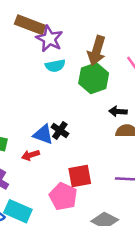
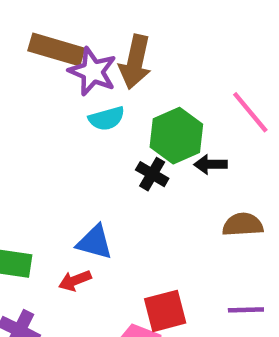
brown arrow: (97, 51) -> (135, 62), moved
black arrow: (118, 111) -> (210, 164), moved
black cross: (60, 130) -> (152, 174), moved

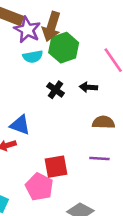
green hexagon: (176, 136) -> (64, 48), moved
purple line: (246, 310) -> (99, 159), moved

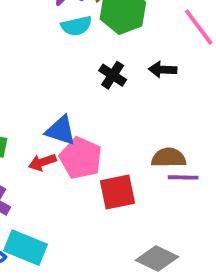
brown semicircle: (103, 122) -> (169, 158), moved
pink pentagon: (39, 187) -> (81, 158), moved

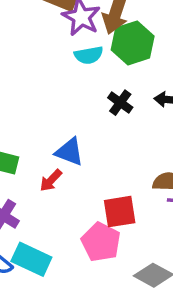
pink pentagon: (81, 158) -> (101, 242), moved
red arrow: (42, 162) -> (51, 181), turned -30

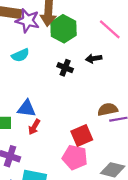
cyan semicircle: (89, 55) -> (20, 55), moved
blue triangle: (69, 152) -> (27, 109), moved

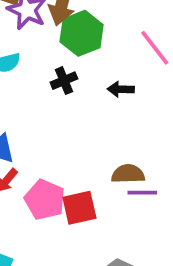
black cross: (65, 68) -> (64, 81), moved, turned 35
pink pentagon: (75, 157) -> (45, 200), moved

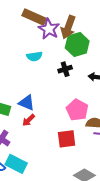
pink pentagon: (45, 200) -> (77, 110), moved

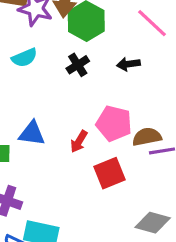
red arrow: (29, 120) -> (79, 142), moved

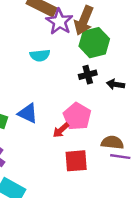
black cross: (78, 65) -> (88, 75), moved
pink pentagon: (114, 123) -> (77, 116), moved

